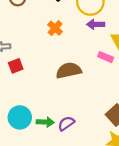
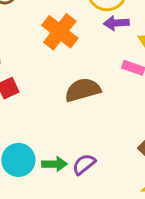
orange cross: (55, 28) -> (60, 32), size x1.6

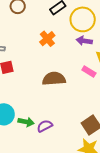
orange cross: (60, 32) -> (47, 39), size x0.7

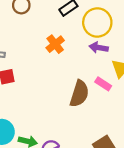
brown semicircle: (54, 79) -> (79, 94), moved, turned 110

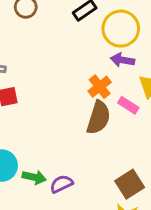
orange cross: (55, 44) -> (100, 87), moved

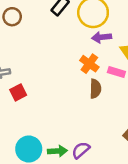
brown semicircle: (98, 118) -> (95, 89), size x0.7

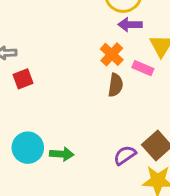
purple semicircle: (81, 150) -> (125, 155), moved

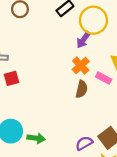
purple arrow: (130, 25) -> (83, 40), moved, turned -60

